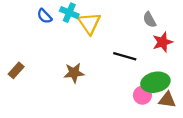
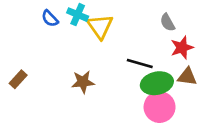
green ellipse: (155, 82) -> (157, 83), moved
pink circle: (142, 95) -> (160, 107), size x1.5
brown triangle: (167, 100) -> (187, 77), moved

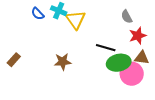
pink circle: (160, 107) -> (132, 74), moved

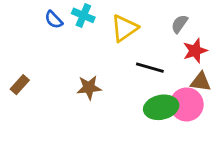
gray semicircle: (127, 17) -> (180, 24), turned 64
yellow triangle: (76, 20) -> (124, 28), moved, turned 30
green ellipse: (119, 63) -> (161, 107), moved

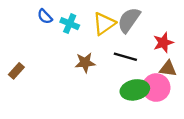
cyan cross: (83, 15) -> (70, 24), moved
gray semicircle: (180, 24) -> (129, 20), moved, size x1.6
brown star: (89, 88) -> (85, 63), moved

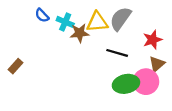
yellow triangle: (104, 24) -> (97, 22), turned 30
brown star: (85, 63) -> (80, 33), moved
brown triangle: (168, 69) -> (157, 64), turned -49

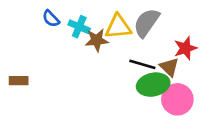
brown triangle: (157, 64) -> (169, 67), moved, turned -35
brown rectangle: (15, 66) -> (19, 81), turned 48
green ellipse: (126, 84) -> (153, 85), moved

